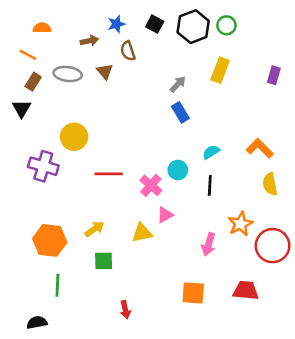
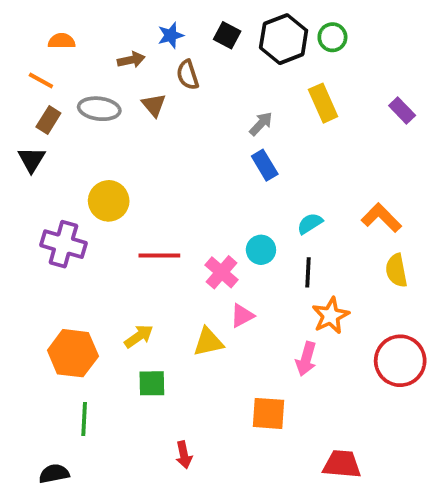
yellow rectangle: (220, 70) -> (323, 103), turned -45
purple rectangle: (274, 75) -> (402, 111), turned -60
orange star: (241, 224) -> (331, 316), moved
red trapezoid: (246, 290) -> (342, 464), moved
orange square: (193, 293) -> (269, 413), moved

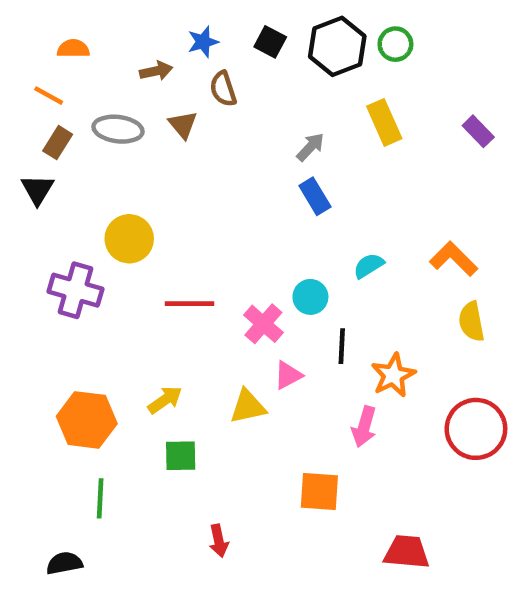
black line: (308, 272) -> (342, 346), moved

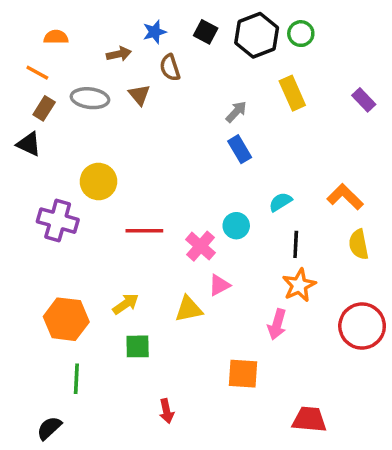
black triangle: (37, 190) -> (29, 144), turned -36
black line: (342, 346) -> (296, 244), moved
black semicircle: (64, 563) -> (49, 428), turned -32

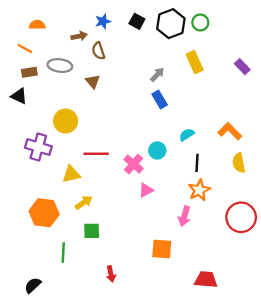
brown semicircle: (170, 68) -> (98, 51), moved
brown triangle: (139, 95) -> (93, 81), moved
brown rectangle: (44, 108) -> (29, 72), turned 49
yellow triangle: (189, 309) -> (71, 174), moved
green line: (76, 379) -> (63, 252), moved

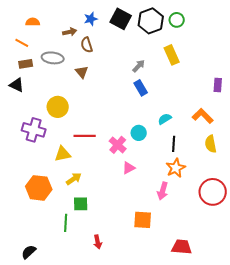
black square: (137, 21) -> (121, 19), size x1.5
purple rectangle: (242, 67) -> (218, 85), moved, turned 48
green line: (63, 252) -> (66, 223), moved

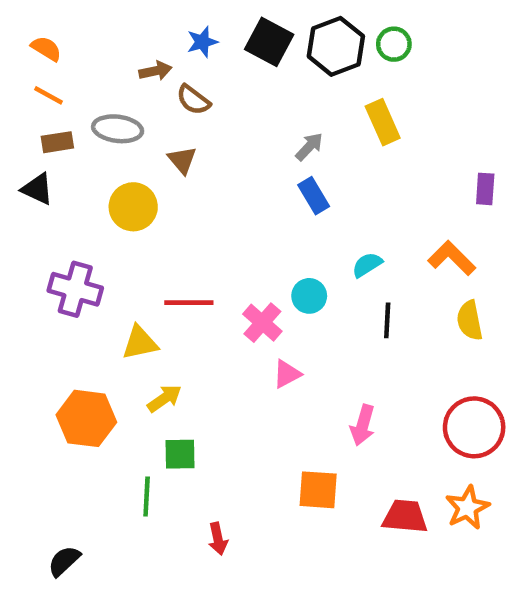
orange semicircle: (33, 22) -> (46, 49), moved, turned 32
brown semicircle: (87, 45) -> (193, 100), turned -35
yellow circle: (58, 107) -> (133, 207), moved
orange star: (176, 168) -> (467, 508), moved
red trapezoid: (182, 247) -> (405, 516), moved

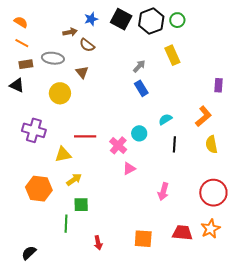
orange L-shape: (452, 258) -> (203, 116), turned 95
orange square: (318, 490) -> (143, 239), moved

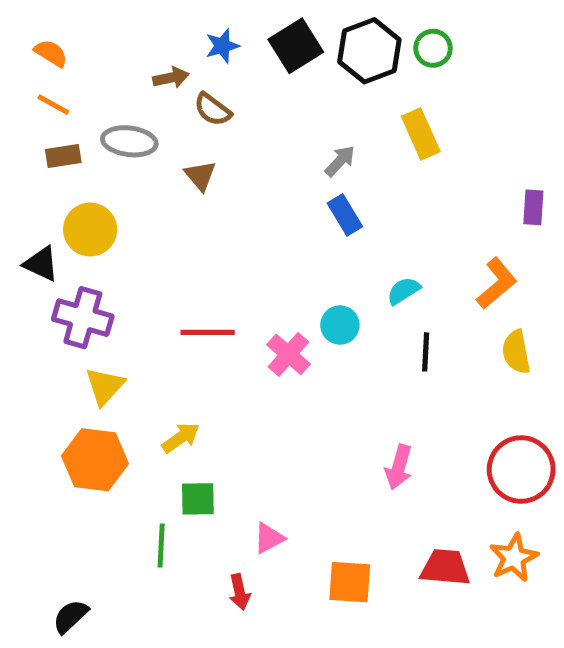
black square: (121, 19) -> (296, 46), turned 30
black triangle: (17, 85) -> (41, 264), moved
yellow circle: (60, 93) -> (90, 229), moved
yellow triangle: (63, 154) -> (105, 386), moved, turned -36
pink triangle: (129, 169) -> (269, 538), moved

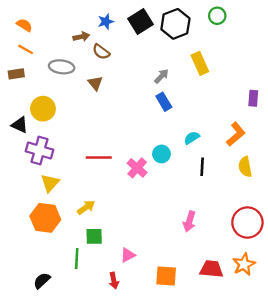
green circle: (433, 48) -> (217, 16), moved
brown rectangle: (63, 156) -> (16, 74), moved
black semicircle: (71, 616) -> (42, 281), moved

